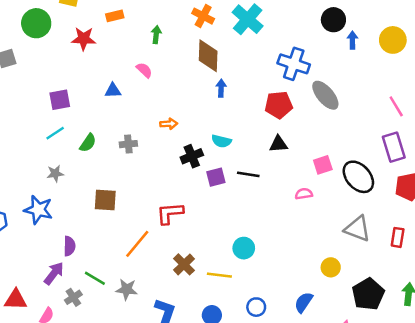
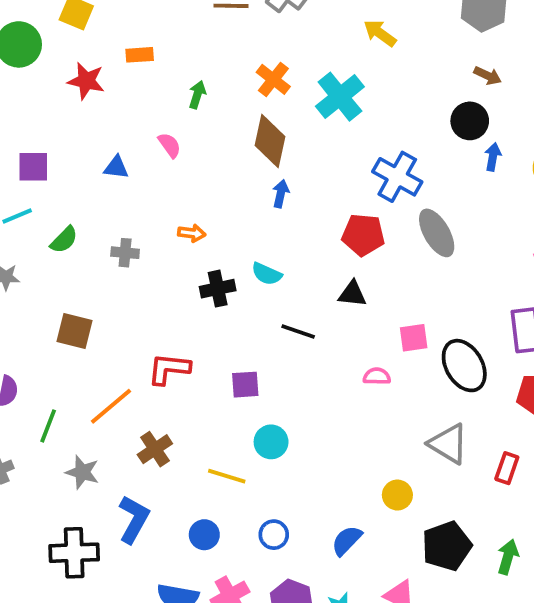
purple square: (216, 177) -> (245, 385), moved
brown cross: (184, 264) -> (155, 449), moved
green line: (95, 278) -> (48, 426), moved, turned 70

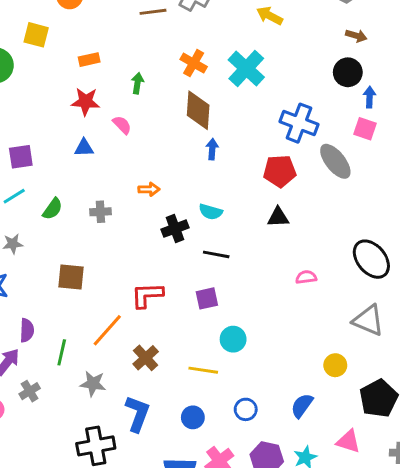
red star: (86, 81) -> (86, 102), moved
black line: (298, 332) -> (216, 254), moved
pink square: (414, 338) -> (365, 129), moved, turned 35

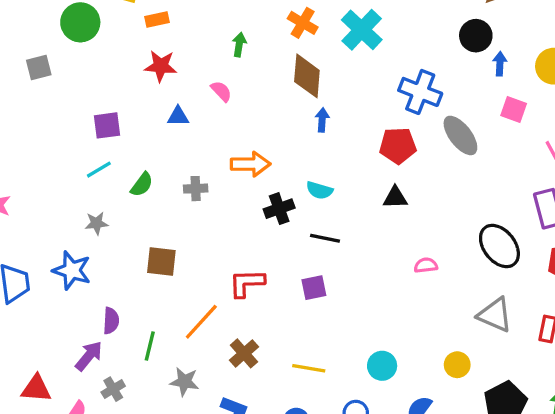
orange rectangle: (89, 60) -> (157, 20), moved
red star: (86, 102) -> (161, 66), moved
pink square: (365, 129) -> (514, 109), moved
orange arrow: (149, 189) -> (250, 164), size x1.6
cyan circle: (233, 339) -> (382, 366), moved

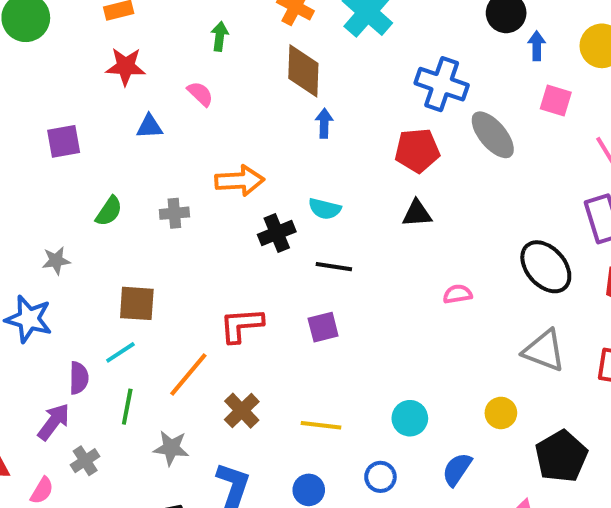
cyan line: (99, 170) -> (120, 352), moved

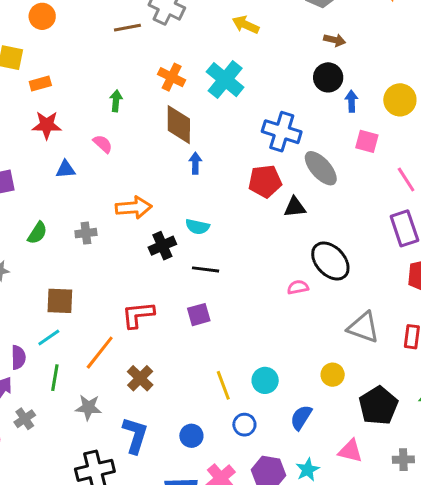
black triangle: (417, 214) -> (295, 207), moved
black ellipse: (546, 267) -> (330, 261), moved
yellow line: (321, 425) -> (223, 385), moved, turned 64

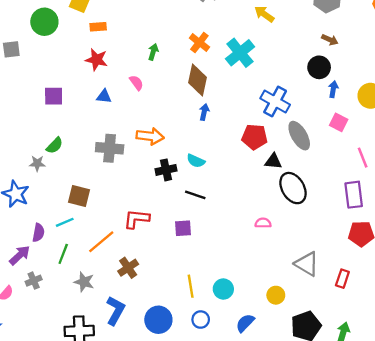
green semicircle: (37, 233) -> (55, 145), moved
gray cross: (86, 233) -> (110, 148), size x1.6
black ellipse: (330, 261) -> (293, 188), moved
blue circle: (191, 436) -> (158, 320), size x1.5

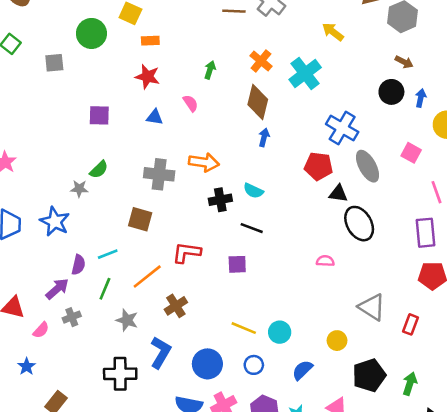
blue arrow: (333, 89) -> (421, 98), moved
brown square: (79, 196) -> (140, 219), moved
yellow line: (191, 286) -> (244, 328), turned -60

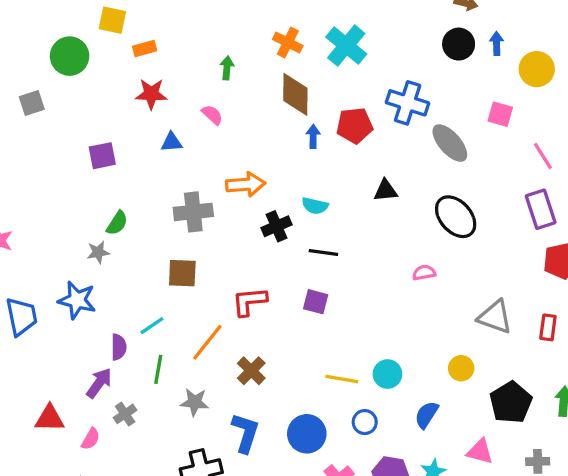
red pentagon: (318, 166) -> (355, 125), moved
black triangle: (338, 194) -> (386, 190), moved
purple square: (237, 264) -> (316, 302), turned 30

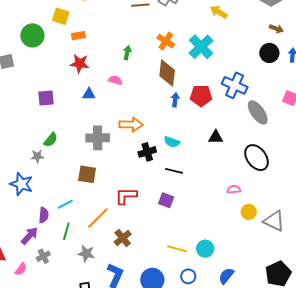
pink semicircle: (212, 115) -> (115, 80), turned -32
yellow circle: (461, 368) -> (249, 212), moved

